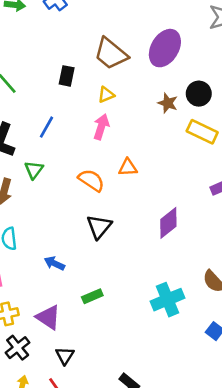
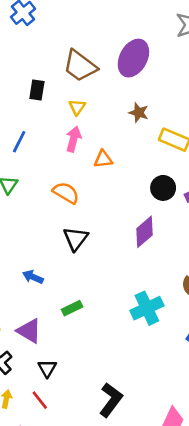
black circle: (199, 94) -> (163, 188), moved
yellow triangle: (106, 95) -> (77, 107), turned -30
orange triangle: (128, 168) -> (103, 159), moved

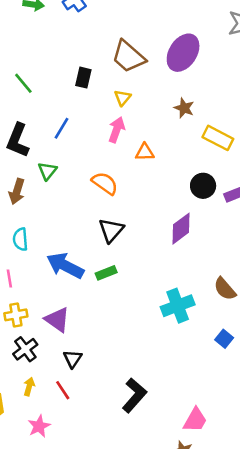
blue arrow: (33, 277) -> (65, 266), size x1.8
green rectangle: (72, 308) -> (106, 273), moved

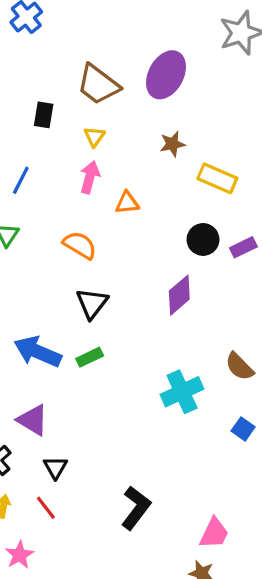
brown star: (184, 108) -> (172, 144), turned -30

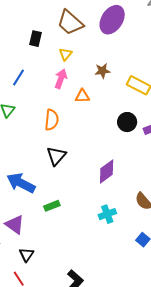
brown star: (172, 144) -> (102, 71), moved
orange semicircle: (80, 245) -> (52, 120), turned 60
purple diamond: (179, 295) -> (107, 172), moved
green rectangle: (90, 357) -> (52, 206), moved
cyan cross: (182, 392) -> (107, 214), size x0.7

